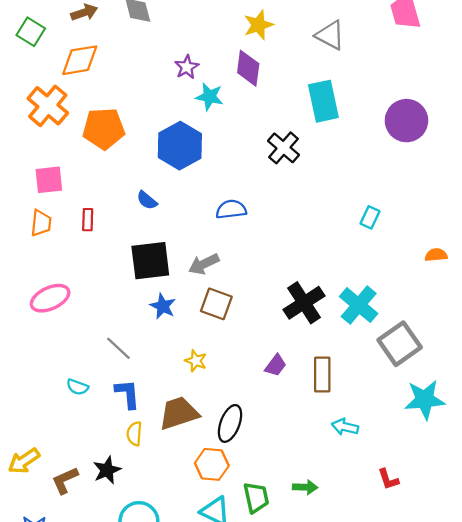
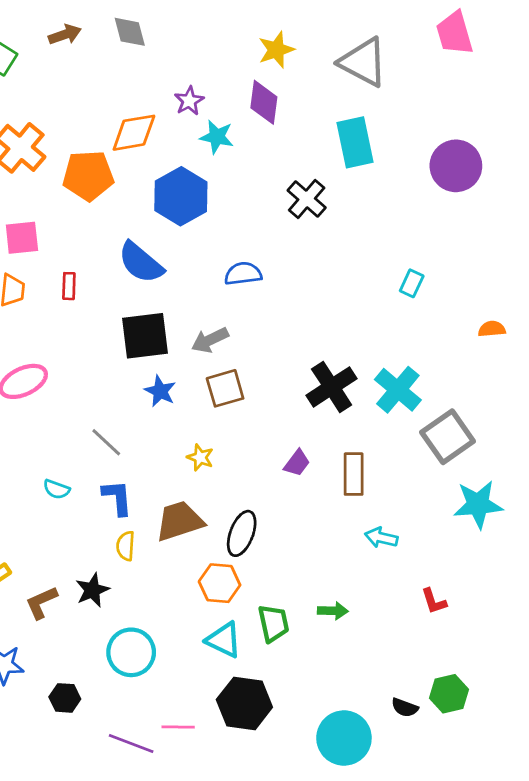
gray triangle: (330, 35) -> (363, 62), size x1.4
orange diamond: (80, 60) -> (134, 133), moved
blue semicircle: (147, 200) -> (141, 263), size x1.8
brown square: (216, 304) -> (225, 388), turned -36

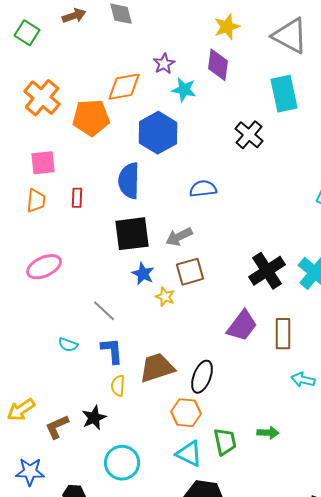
blue semicircle: (141, 263) -> (129, 181), turned 51
yellow star: (200, 457) -> (165, 297), moved
purple trapezoid: (297, 463) -> (242, 326), size x1.6

